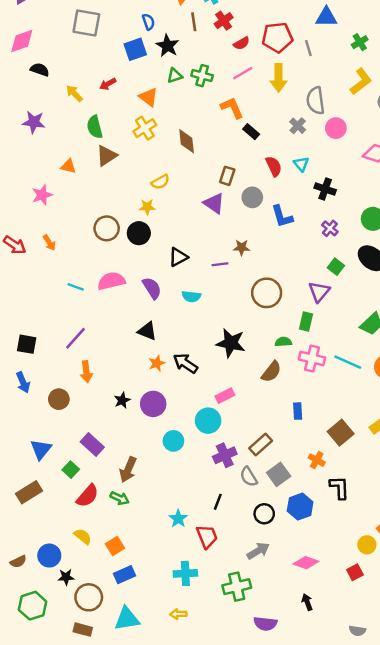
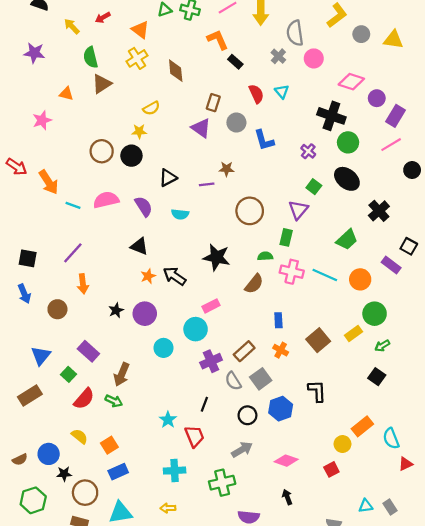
black cross: (325, 189) -> (331, 116), moved, size x1.4
orange arrow: (49, 243) -> (49, 182), moved, size x1.6
orange cross: (317, 460) -> (281, 350), moved

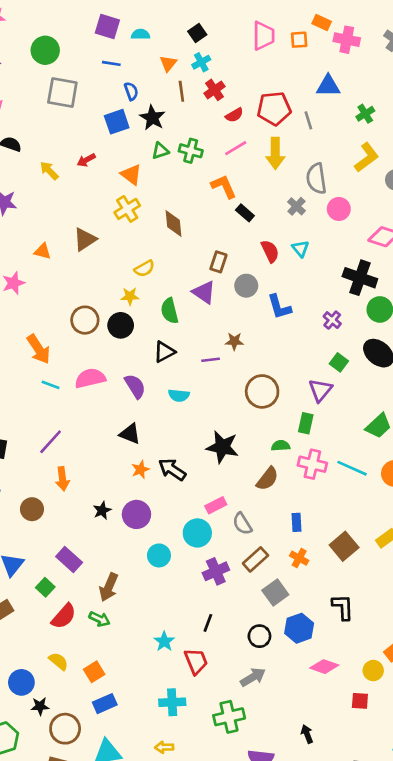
green semicircle: (91, 57) -> (170, 311), moved
orange arrow: (49, 182) -> (39, 349), moved
gray semicircle: (233, 381) -> (242, 524), moved
pink diamond: (286, 461) -> (324, 667), moved
red square: (331, 469) -> (360, 701), turned 32

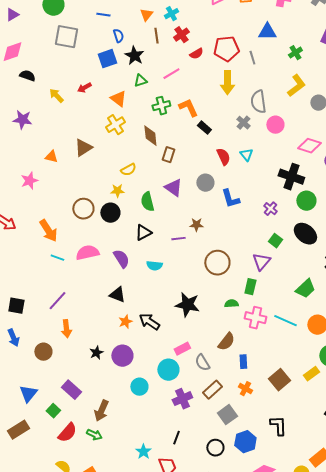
pink line: (236, 148) -> (171, 74), moved
green cross: (191, 151) -> (161, 106), moved, turned -30
brown rectangle: (218, 262) -> (168, 155), moved
brown semicircle: (267, 479) -> (226, 342), moved

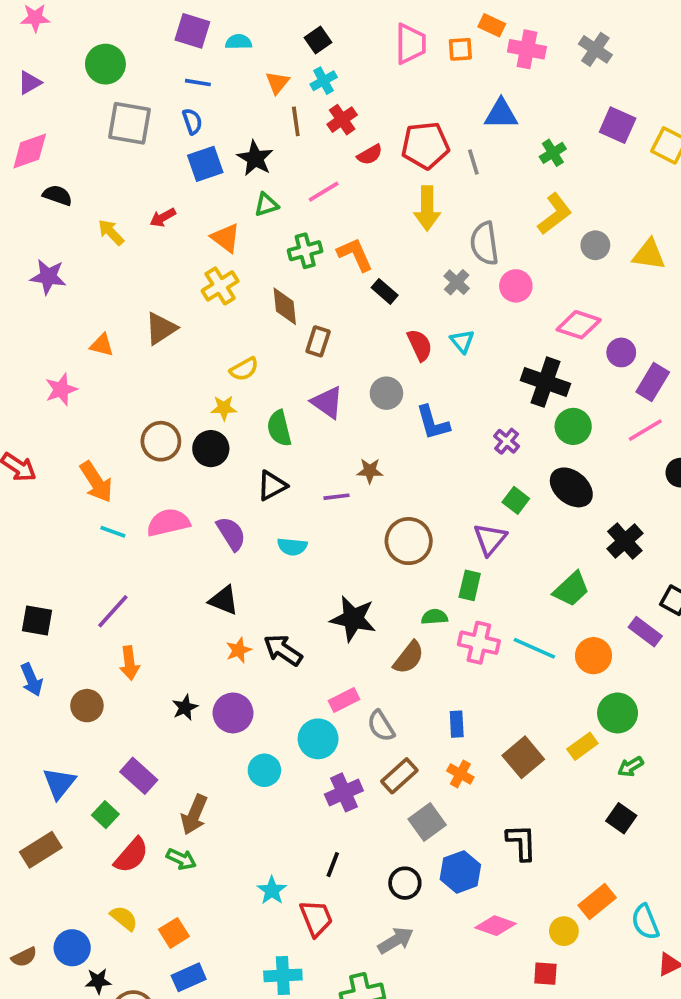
blue semicircle: (118, 36) -> (192, 121), moved
brown semicircle: (226, 342) -> (409, 658), moved

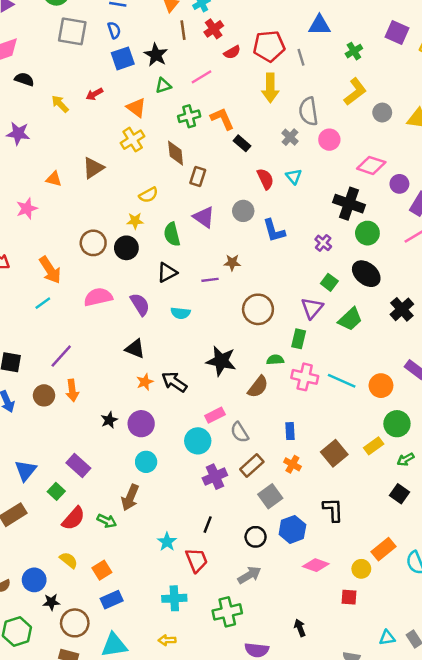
cyan line: (113, 532) -> (43, 303), moved, turned -56
green trapezoid: (571, 589) -> (350, 319), moved
brown circle: (87, 706) -> (44, 395), moved
cyan circle: (264, 770) -> (146, 462), moved
brown arrow: (194, 815) -> (130, 498), moved

